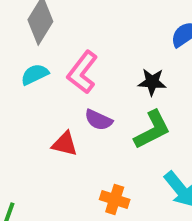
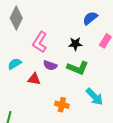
cyan semicircle: (35, 74) -> (15, 64), moved
green L-shape: (152, 130) -> (78, 68), turned 55

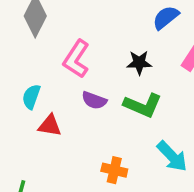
cyan semicircle: (15, 64) -> (31, 97), turned -40
red triangle: (34, 79) -> (50, 126), moved

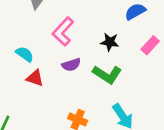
cyan semicircle: (31, 97) -> (25, 54), turned 96
purple semicircle: (94, 100) -> (71, 65), turned -48

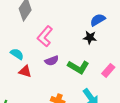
black star: (110, 42) -> (90, 38), moved
pink rectangle: (150, 45) -> (108, 70), moved

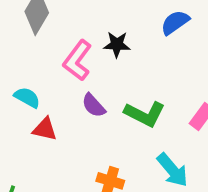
black star: (90, 38) -> (117, 44), moved
purple semicircle: (52, 61) -> (94, 105), turned 72

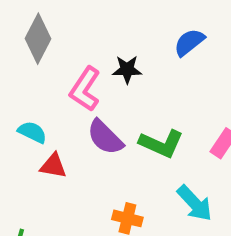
purple semicircle: (94, 105) -> (105, 137), size x1.4

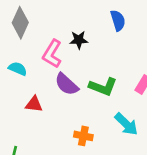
blue semicircle: (189, 42) -> (118, 20), turned 114
cyan semicircle: (32, 132) -> (18, 69), moved

